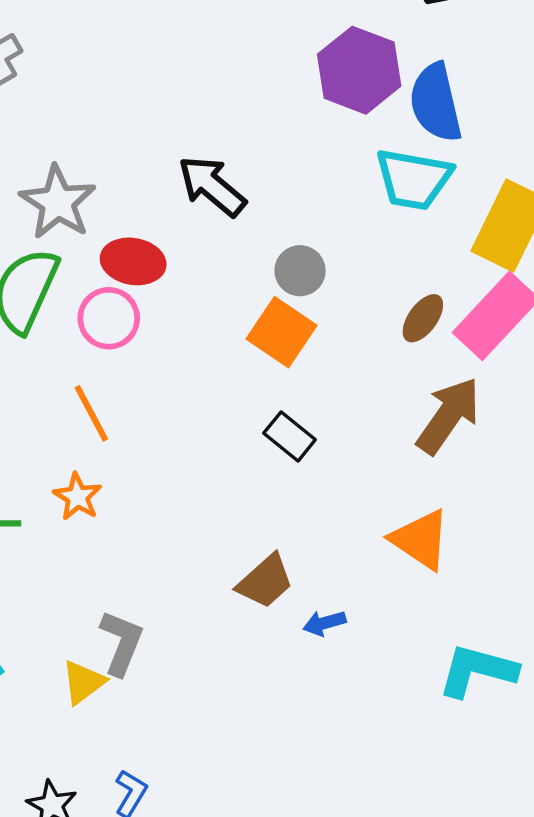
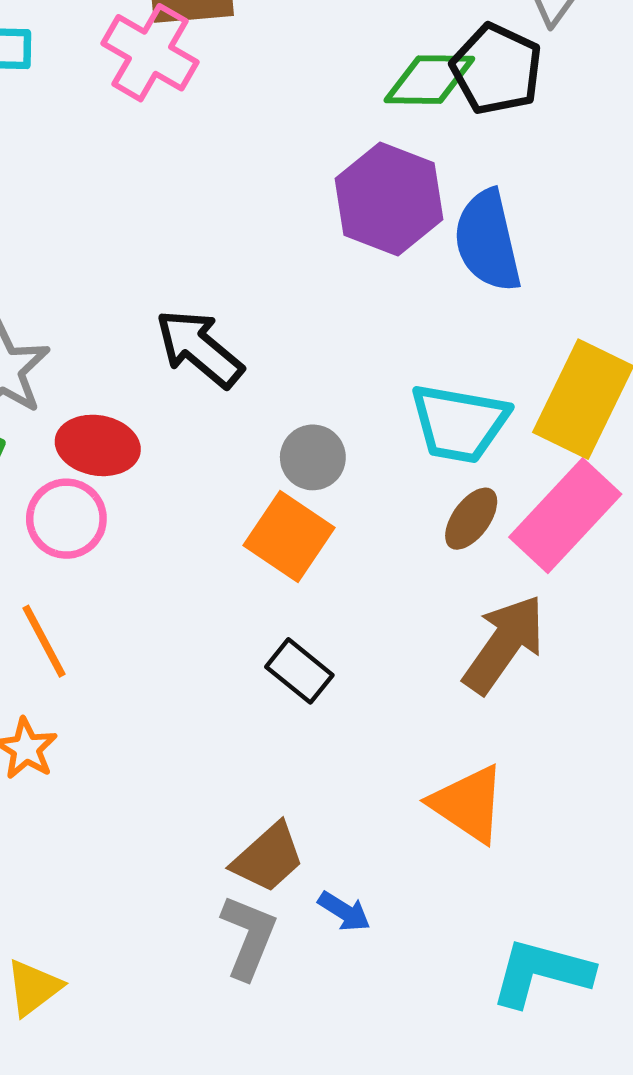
cyan trapezoid: (414, 179) -> (459, 423), moved
blue arrow: (324, 623) -> (344, 911), turned -132
gray L-shape: (122, 643) -> (249, 937), moved

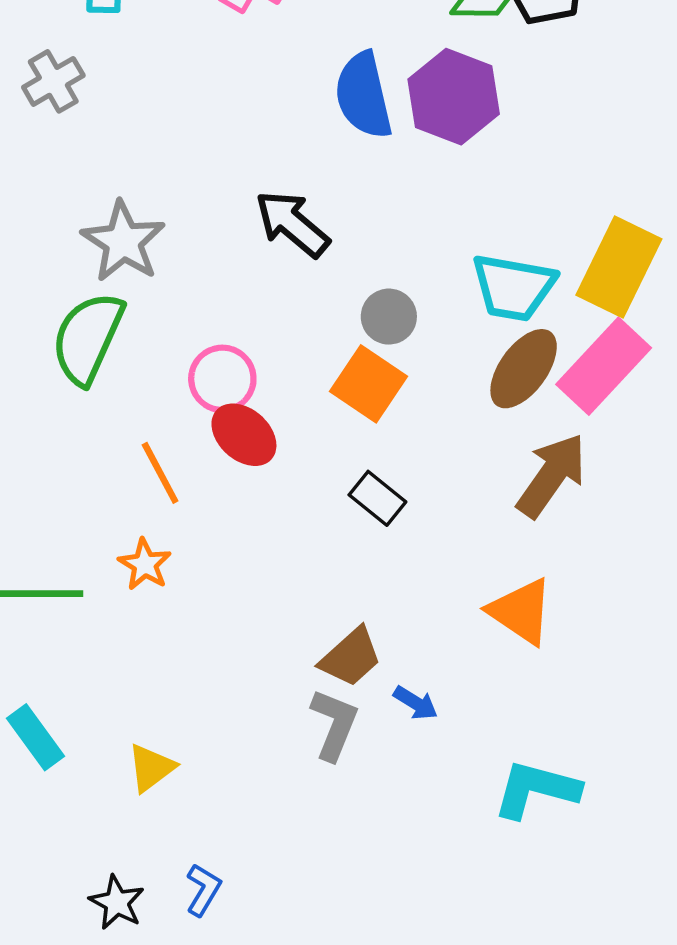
blue semicircle: (488, 241) -> (363, 95), moved
red ellipse: (98, 445) -> (244, 435), moved, turned 32
pink circle: (66, 519) -> (222, 379), moved
brown ellipse: (471, 519) -> (524, 369), size x1.5
cyan L-shape: (541, 973) -> (536, 789), moved

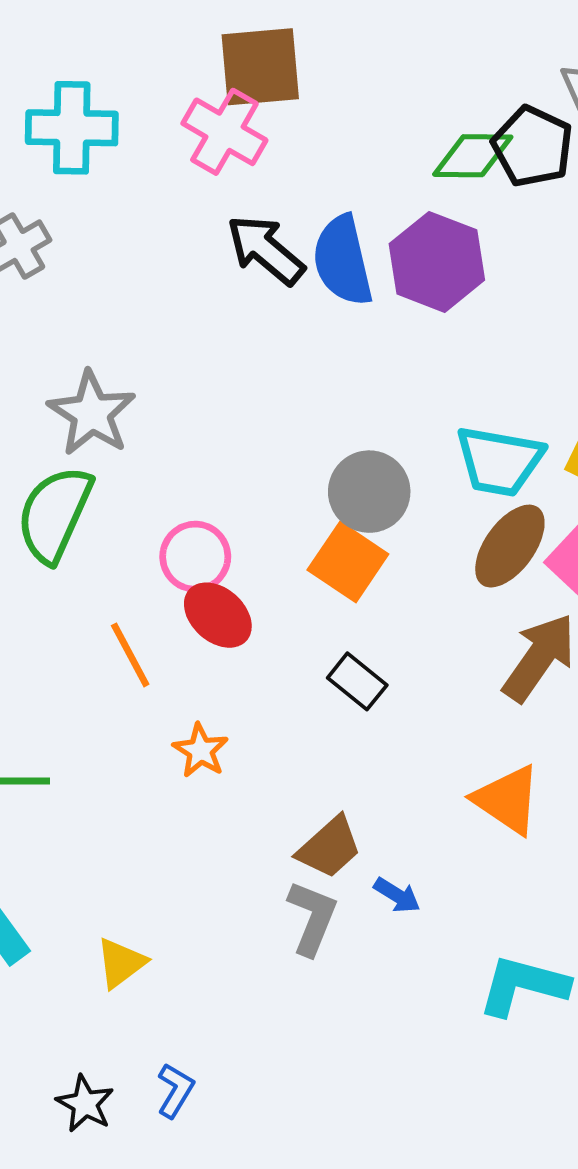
black arrow: (292, 224) -> (266, 250), moved
gray circle: (389, 317) -> (369, 492), size x1.4
orange star: (145, 564) -> (201, 751), moved

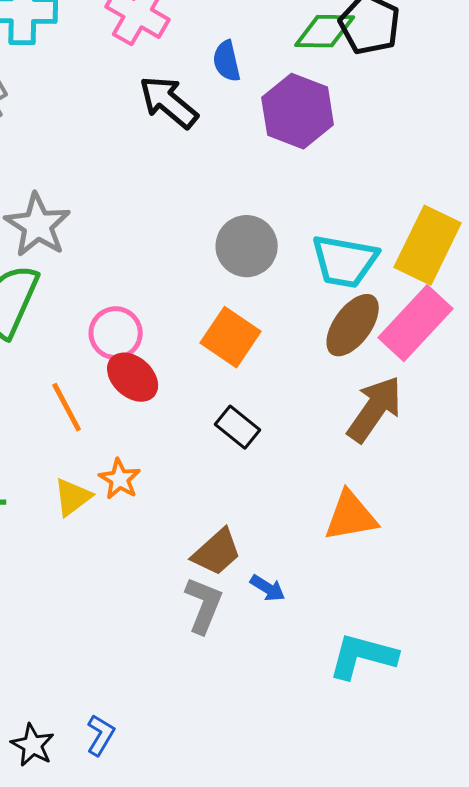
blue semicircle: (343, 261) -> (227, 61), moved, size x0.6
gray circle: (369, 492) -> (247, 246), moved
orange triangle: (507, 800) -> (351, 516), turned -44
yellow triangle: (121, 963) -> (73, 497), moved

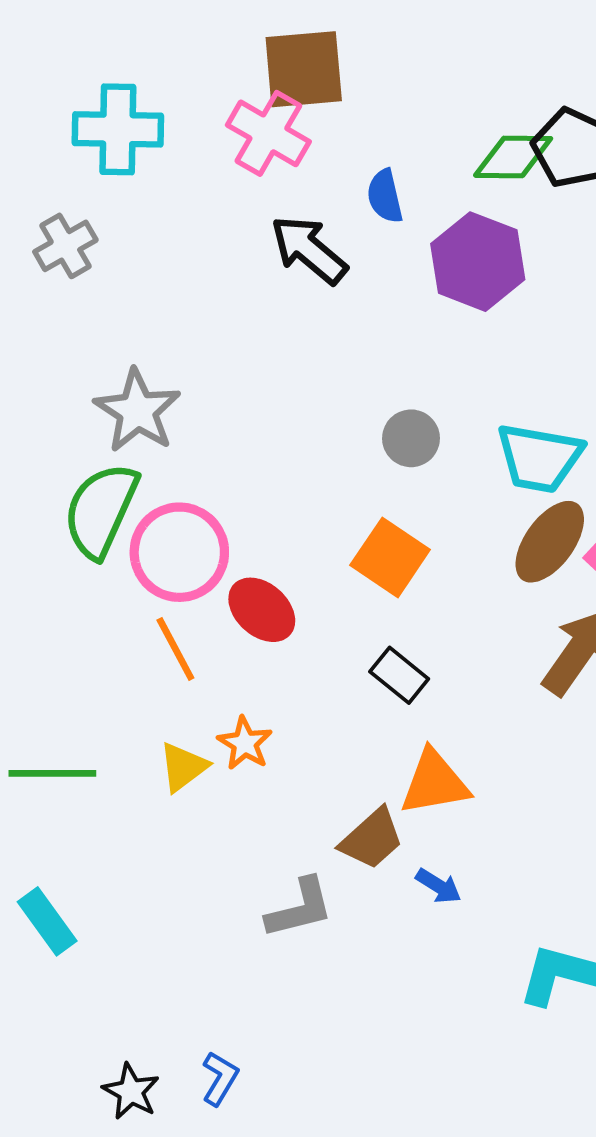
gray circle: (247, 246) -> (411, 438), size x0.7
pink circle: (116, 333) -> (179, 552), moved, size x1.4
orange triangle: (351, 516) -> (435, 783), moved
gray L-shape: (204, 605) -> (300, 908), moved, turned 54

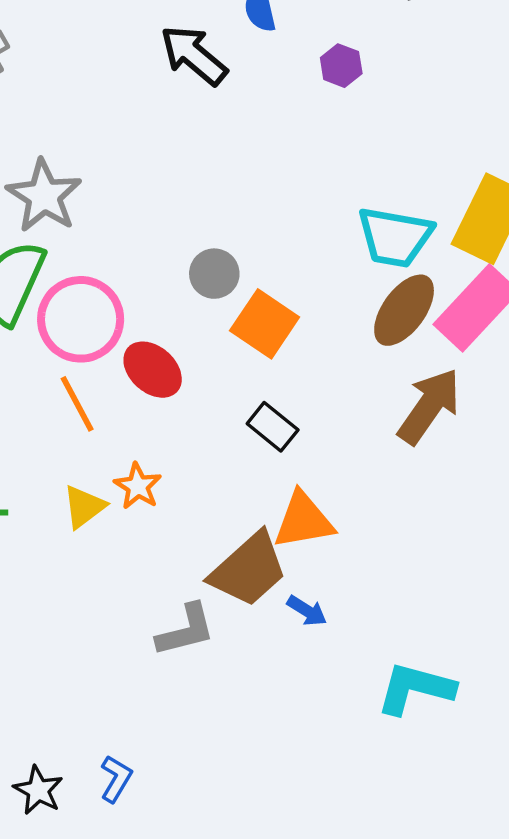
purple hexagon: (478, 262) -> (341, 66), size x0.5
gray circle: (411, 438) -> (214, 274), moved
brown trapezoid: (372, 839) -> (249, 570), size x1.4

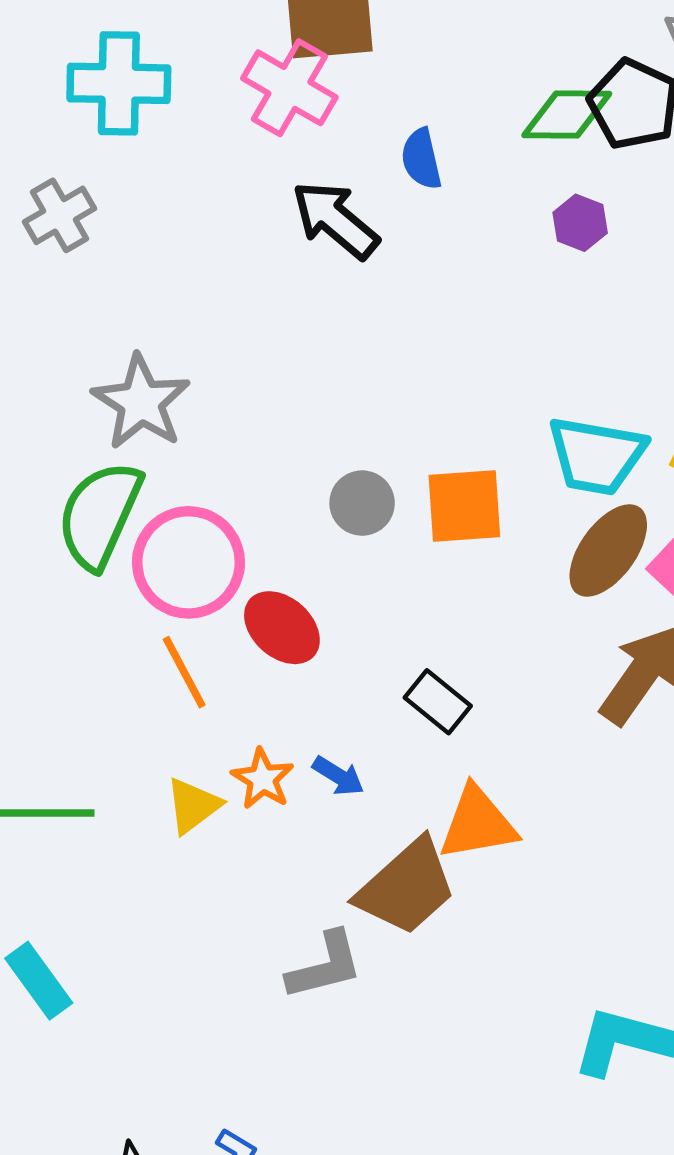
purple hexagon: (341, 66) -> (580, 223), moved
orange square: (265, 324) -> (464, 506), moved, turned -38
blue arrow: (307, 611) -> (338, 776), moved

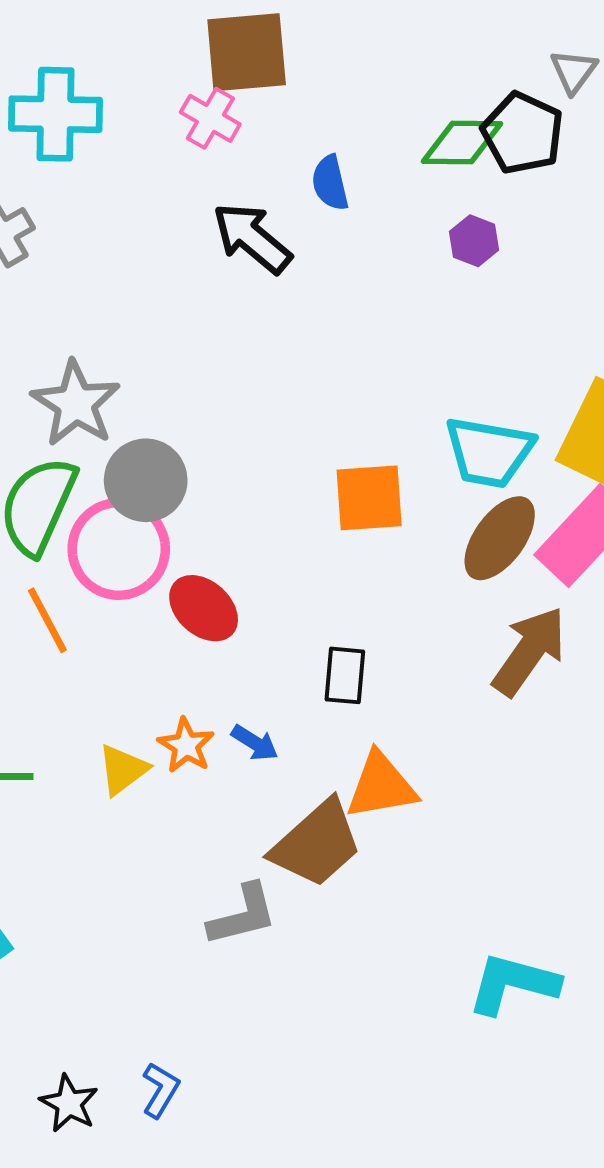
pink cross: (289, 88) -> (210, 118), size x0.7
gray circle: (362, 503) -> (146, 480), moved, size x1.4
orange line: (184, 672) -> (47, 620), moved
black rectangle: (438, 702) -> (345, 675), turned 56

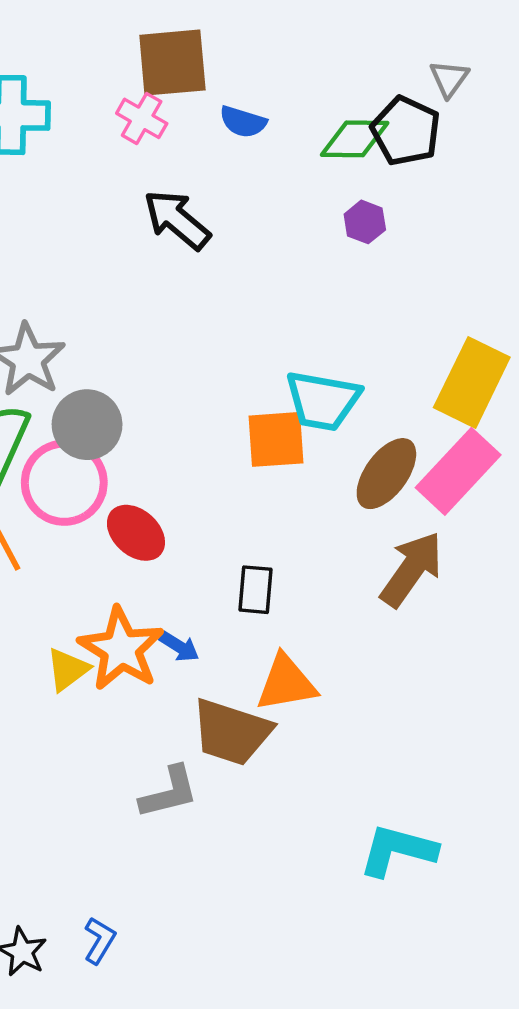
blue semicircle: (330, 183) -> (243, 122), moved, turned -60
cyan trapezoid: (489, 452) -> (323, 401), moved
orange star: (186, 745) -> (121, 649), size x1.8
brown trapezoid: (317, 844) -> (232, 732), turned 60

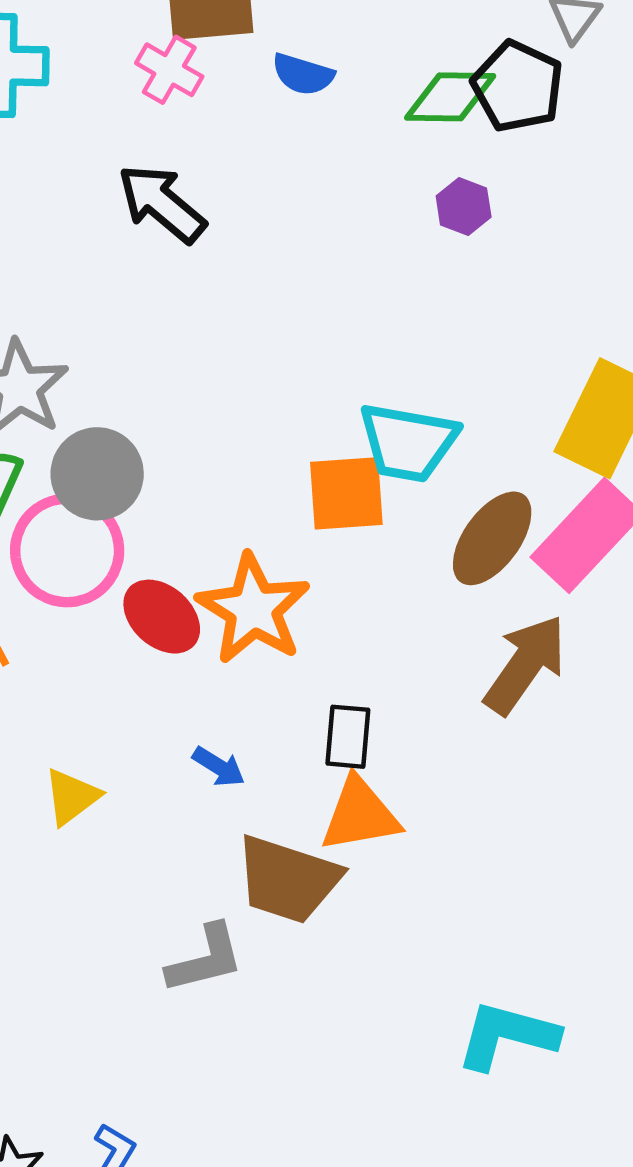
black arrow: (177, 220) -> (162, 204), moved
black rectangle: (256, 590) -> (348, 737), moved
orange star: (121, 649) -> (253, 609), moved

